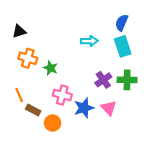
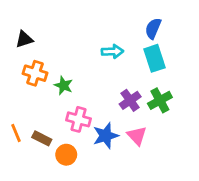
green cross: (127, 80) -> (160, 100), turned -30
orange line: (19, 95) -> (16, 133), moved

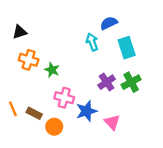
blue semicircle: (153, 28) -> (109, 23), moved, turned 42
cyan arrow: (112, 52) -> (92, 42), turned -108
pink triangle: (137, 136) -> (112, 122), moved

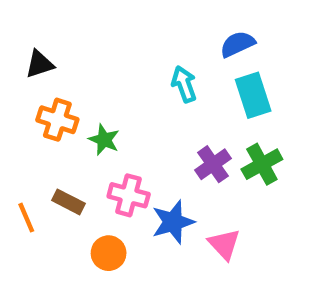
blue semicircle: (109, 23) -> (237, 44), moved
brown rectangle: (34, 113) -> (69, 202), moved

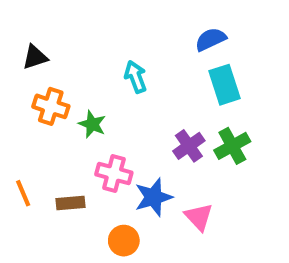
cyan arrow: (184, 84) -> (136, 77), moved
brown rectangle: (69, 202) -> (71, 203), moved, turned -32
orange circle: (109, 253) -> (124, 241), moved

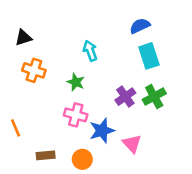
green star: (92, 124) -> (76, 82), moved
brown rectangle: (71, 203) -> (46, 155), moved

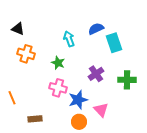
blue semicircle: (140, 26) -> (96, 29), moved
black triangle: (23, 38) -> (18, 29), turned 40
green cross: (154, 97) -> (127, 80), moved, turned 30
orange circle: (82, 159) -> (79, 122), moved

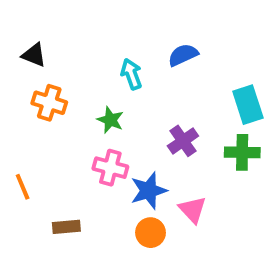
cyan rectangle: (114, 43) -> (248, 105), moved

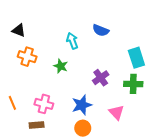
blue semicircle: (183, 55) -> (101, 30), turned -133
pink cross: (110, 168) -> (44, 104), moved
pink triangle: (193, 210) -> (116, 112), moved

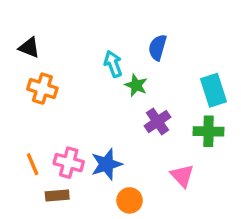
blue semicircle: (101, 30) -> (158, 47), turned 84
green star: (61, 66) -> (136, 85), moved
orange line: (12, 103) -> (33, 164), moved
blue star: (82, 105) -> (107, 164), moved

